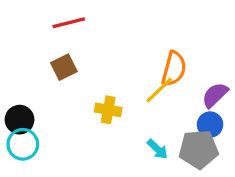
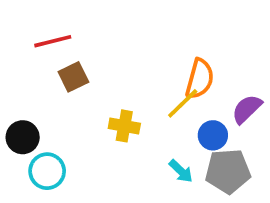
red line: (69, 23) -> (53, 41), moved
blue circle: (210, 125) -> (213, 135), moved
cyan circle: (23, 144) -> (47, 171), moved

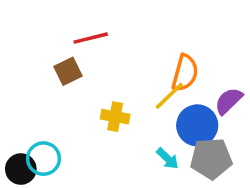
red line: (53, 41) -> (91, 38), moved
blue circle: (213, 135) -> (197, 125), size x1.5
black circle: (23, 137) -> (21, 169), moved

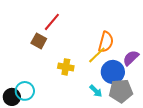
red line: (91, 38) -> (52, 22), turned -36
brown square: (68, 71) -> (39, 41), turned -35

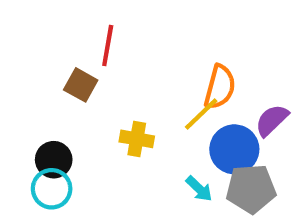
red line: (52, 22) -> (108, 45), turned -30
black circle: (12, 97) -> (54, 160), moved

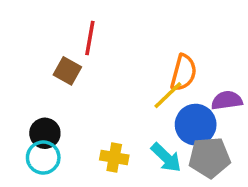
purple semicircle: (272, 120) -> (227, 100), turned 36
yellow cross: (137, 139) -> (114, 158), moved
cyan arrow: (199, 189) -> (166, 158), size x1.4

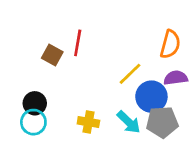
red line: (90, 38) -> (78, 43), moved
orange semicircle: (183, 73) -> (170, 44), moved

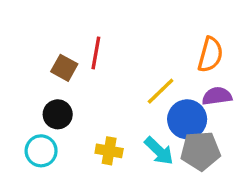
black circle: (35, 103) -> (58, 114), moved

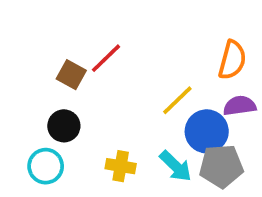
red line: (96, 53) -> (106, 58), turned 36

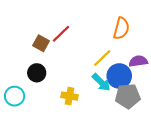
orange semicircle: (232, 60) -> (121, 28), moved
cyan circle: (46, 166) -> (15, 96), moved
cyan arrow: (176, 166) -> (101, 82), moved

